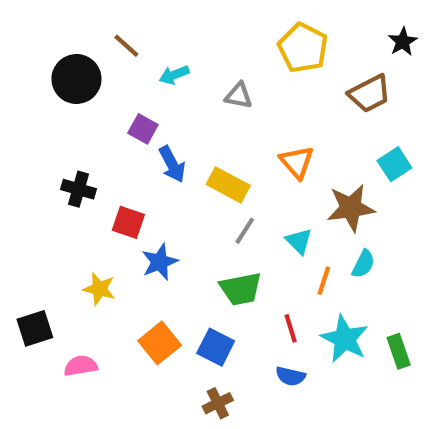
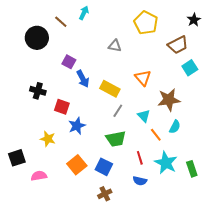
cyan arrow: (174, 75) -> (84, 13), moved, turned 136
cyan square: (394, 164) -> (190, 68), moved
orange line: (324, 281) -> (156, 135), turned -56

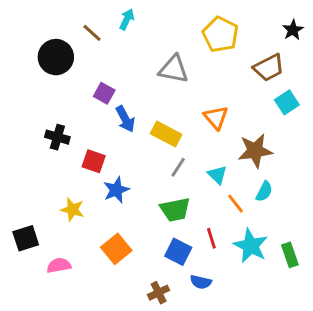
gray triangle: (115, 46) -> (174, 69), size x1.5
blue square: (104, 167) -> (178, 252), moved
blue semicircle: (140, 181) -> (201, 282), moved

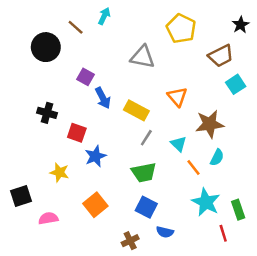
red line: (211, 238) -> (223, 233), moved

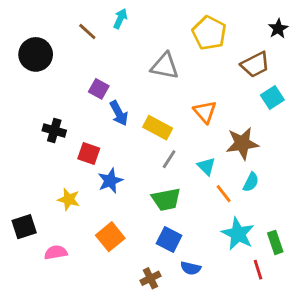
black circle: (46, 47) -> (36, 54), moved

